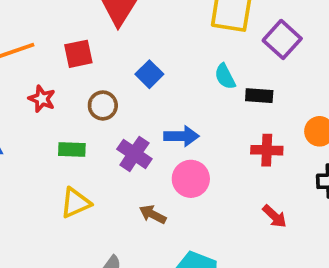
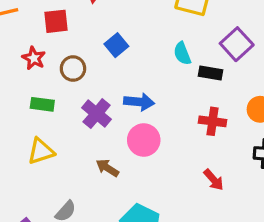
purple square: (282, 39) -> (237, 44), moved
red star: (42, 99) -> (34, 58), moved

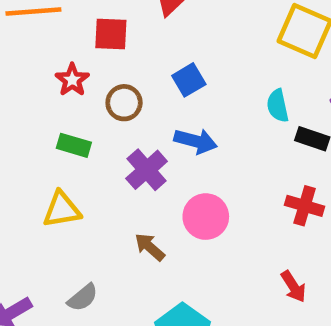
blue arrow: (139, 102) -> (196, 141), moved

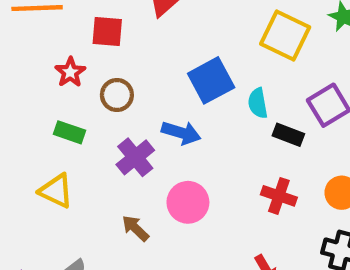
blue square: (189, 80) -> (211, 80), moved, size x1.5
yellow triangle: (62, 210) -> (56, 191), turned 33

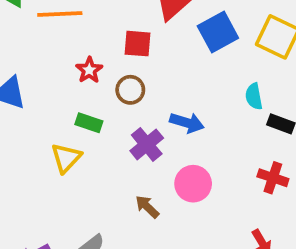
red square: (107, 32) -> (137, 44), moved
blue square: (211, 80) -> (218, 32), moved
yellow triangle: (56, 191) -> (66, 158), moved, turned 48

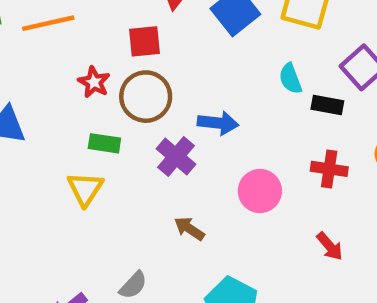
brown circle: (130, 90) -> (146, 97), size x1.5
pink circle: (193, 184) -> (260, 191), moved

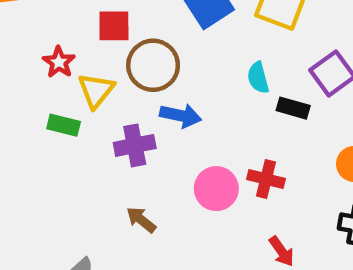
brown circle: (146, 97) -> (153, 65), moved
purple cross: (176, 157) -> (135, 145), turned 33
red cross: (329, 169) -> (266, 179), moved
yellow triangle: (85, 189) -> (96, 90), moved

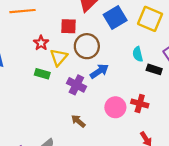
blue arrow: (181, 116) -> (99, 71), turned -48
purple cross: (135, 145) -> (76, 85), turned 36

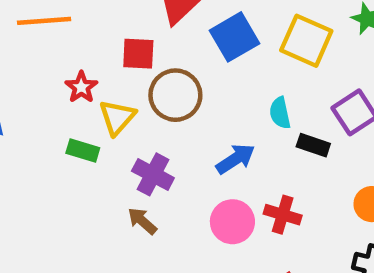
blue arrow: (99, 71) -> (235, 159), moved
brown arrow: (78, 121) -> (142, 221), moved

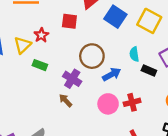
blue square: (234, 37) -> (115, 17), turned -30
brown circle: (175, 95) -> (92, 56), moved
yellow triangle: (117, 117) -> (23, 45), moved
red cross: (283, 215) -> (132, 102), turned -35

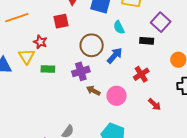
cyan semicircle: (134, 54) -> (119, 27), moved
purple cross: (72, 79) -> (81, 71), turned -30
brown arrow: (66, 100) -> (93, 91), moved
pink circle: (108, 104) -> (117, 96), moved

